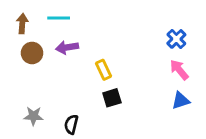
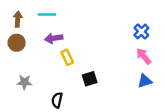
brown circle: (32, 53) -> (17, 43), moved
yellow rectangle: (104, 70) -> (67, 57), moved
gray star: (33, 116) -> (24, 82), moved

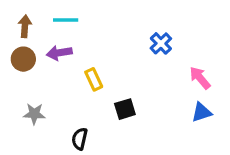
blue cross: (141, 31) -> (161, 43), moved
purple arrow: (54, 38) -> (59, 53), moved

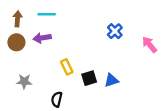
pink arrow: (200, 78) -> (150, 45), moved
yellow rectangle: (94, 79) -> (67, 67), moved
blue triangle: (202, 112) -> (111, 80), moved

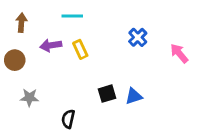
cyan line: (47, 14) -> (72, 16), moved
brown circle: (16, 42) -> (15, 60), moved
yellow rectangle: (67, 67) -> (80, 49), moved

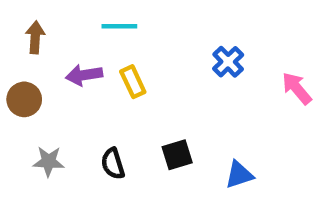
blue triangle: (134, 96) -> (239, 175), moved
black semicircle: (68, 119) -> (113, 164), moved, turned -30

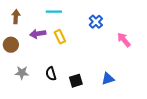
blue cross: (228, 62) -> (96, 22), moved
pink arrow: (297, 88) -> (124, 40), moved
black square: (177, 155) -> (76, 81), moved

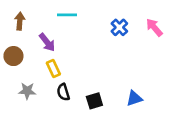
purple arrow: (38, 34) -> (47, 42), turned -119
yellow rectangle: (60, 37) -> (53, 68), moved
pink arrow: (124, 40) -> (154, 27), moved

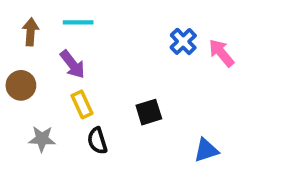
cyan line: (67, 15) -> (78, 22), moved
pink arrow: (154, 27) -> (221, 53), moved
black square: (94, 101) -> (149, 112), moved

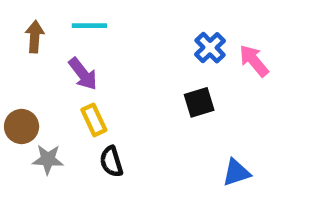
brown circle: (21, 85) -> (22, 126), moved
black square: (149, 112) -> (199, 102), moved

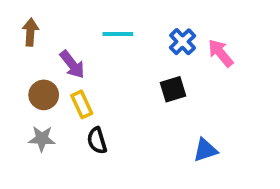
cyan line: (89, 26) -> (118, 34), moved
brown circle: (22, 126) -> (44, 95), moved

